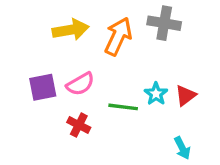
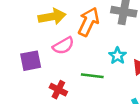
pink semicircle: (80, 84) -> (63, 46), moved
cyan star: (156, 94) -> (117, 56), moved

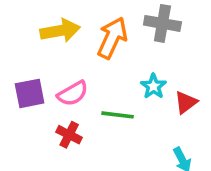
pink semicircle: (63, 46) -> (73, 93), moved

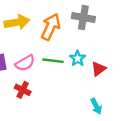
green line: (118, 115) -> (53, 61), moved

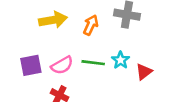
orange arrow: (51, 27) -> (91, 25), size x0.7

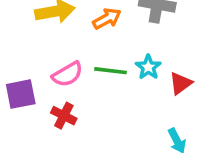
orange arrow: (91, 25) -> (107, 19), turned 36
purple square: (31, 65) -> (21, 94), moved

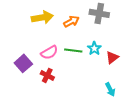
purple square: (21, 94) -> (23, 63), turned -30

